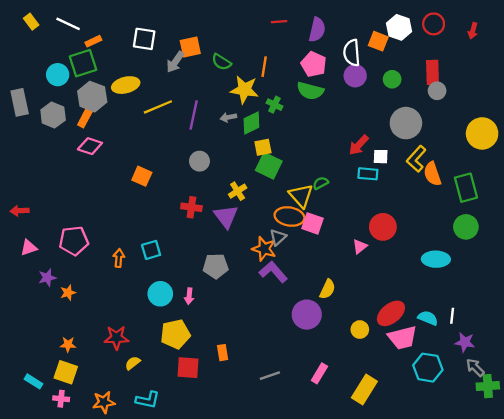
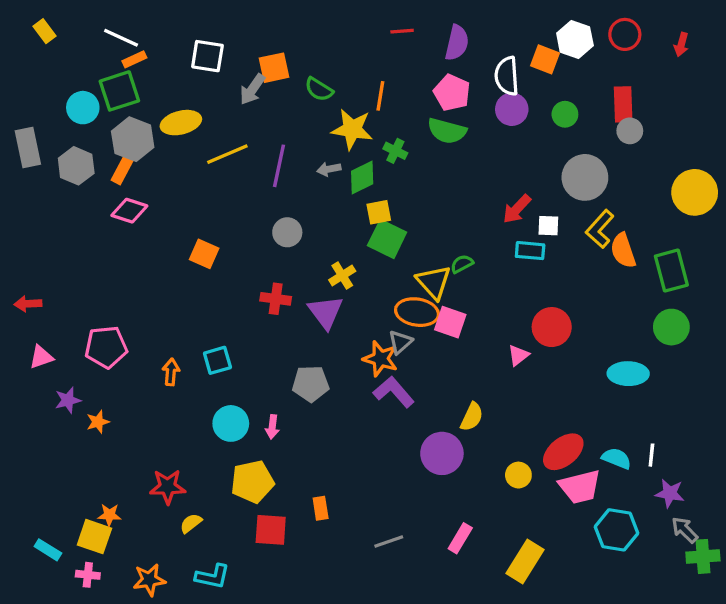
white line: (68, 24) -> (121, 38), moved
orange star: (68, 345) -> (109, 515), moved

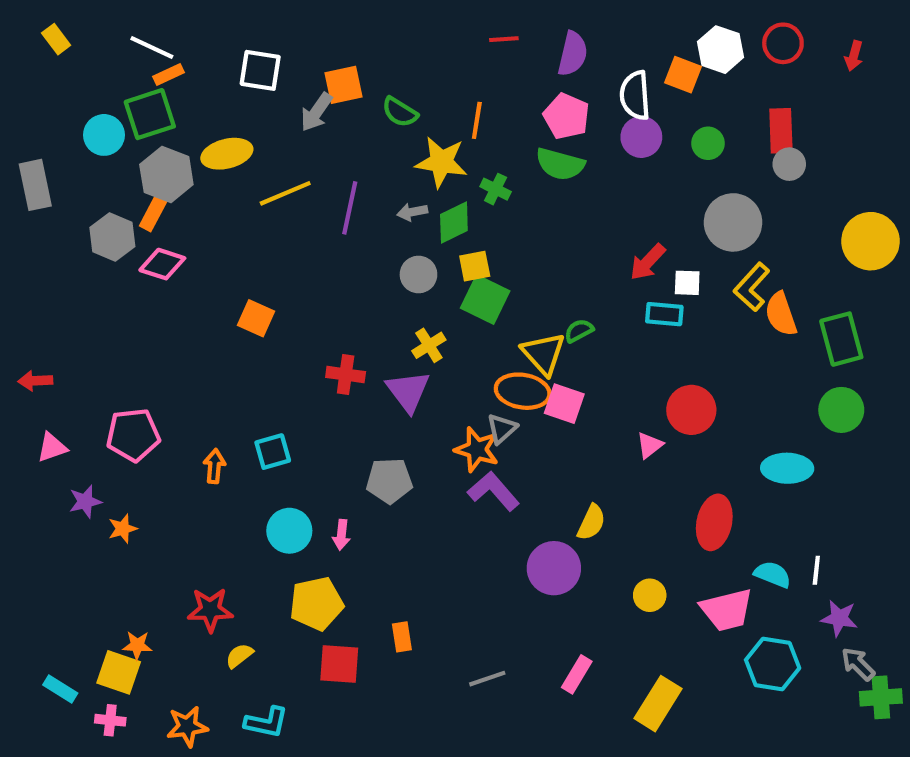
gray hexagon: (76, 166) -> (112, 237), moved
gray circle: (287, 232) -> (418, 275), moved
red ellipse: (563, 452) -> (714, 522), moved, turned -39

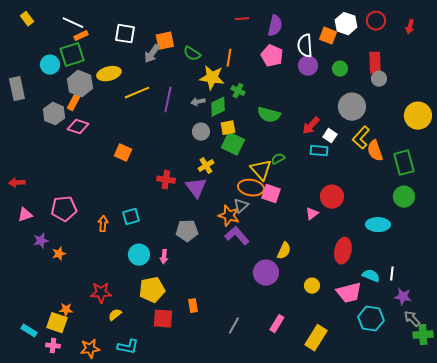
green semicircle: (560, 164) -> (269, 115), moved
white square: (687, 283) -> (330, 136), turned 32
gray line: (487, 679) -> (234, 326), turned -42

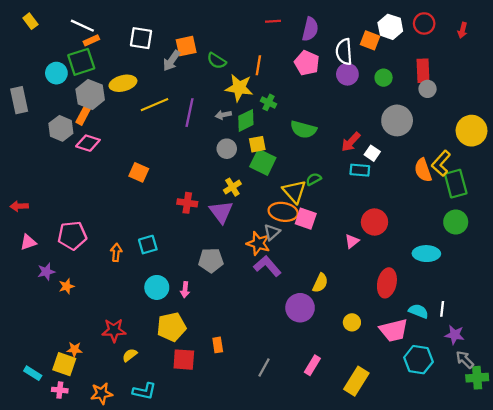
yellow L-shape: (361, 138) -> (441, 163), moved

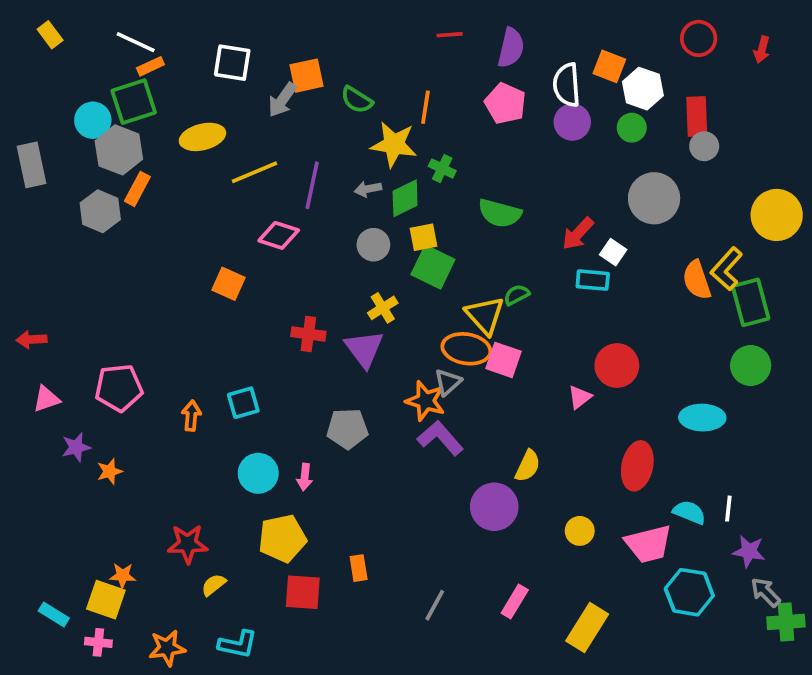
white hexagon: (390, 27) -> (643, 89), moved
gray hexagon: (90, 95) -> (119, 150), moved
pink diamond: (88, 143) -> (279, 235), moved

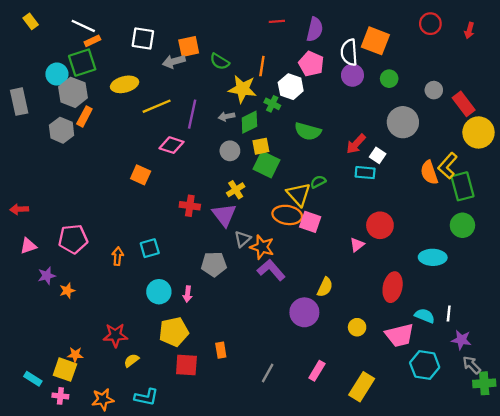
orange square: (609, 66) -> (375, 41), size x1.4
white hexagon: (643, 89) -> (291, 87), moved
gray arrow: (282, 100) -> (174, 61), turned 40
red rectangle: (697, 116) -> (464, 104), moved, turned -35
gray triangle: (448, 382) -> (243, 239), moved

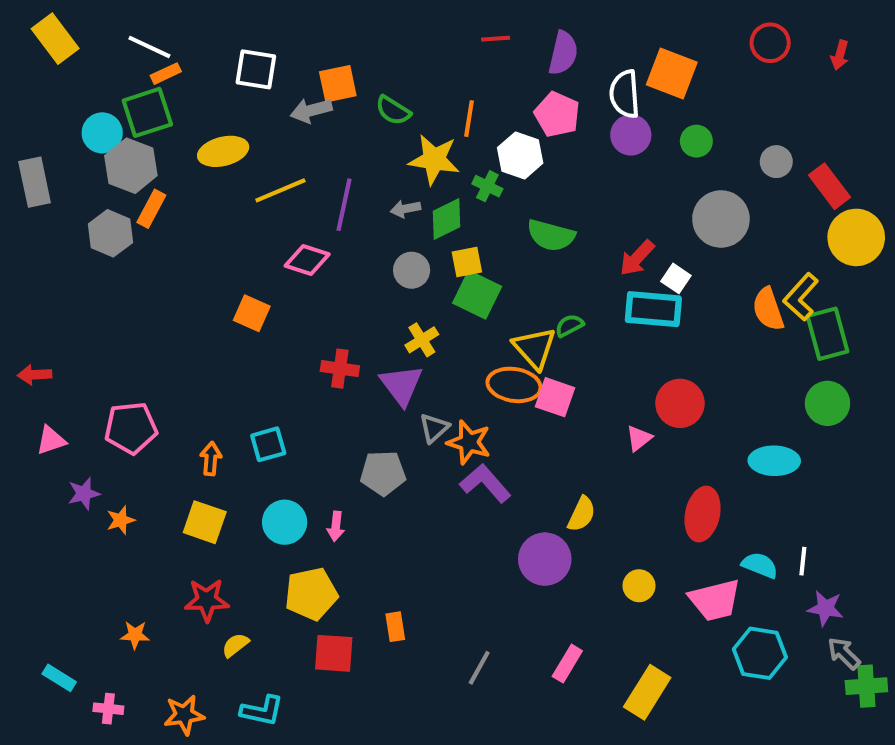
yellow rectangle: (31, 21) -> (55, 39), size x1.6
cyan rectangle: (365, 173) -> (653, 309), size x1.5
yellow square: (65, 370) -> (205, 522), moved

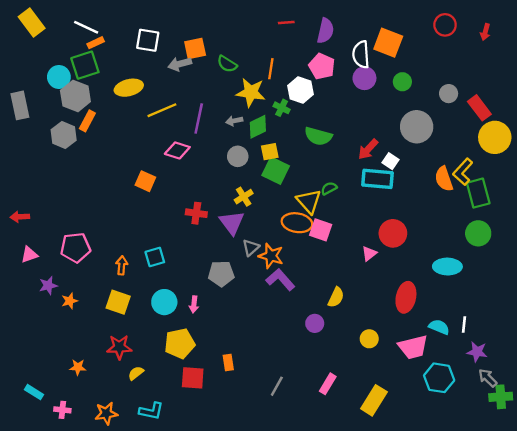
purple circle: (545, 559) -> (315, 323), size x0.6

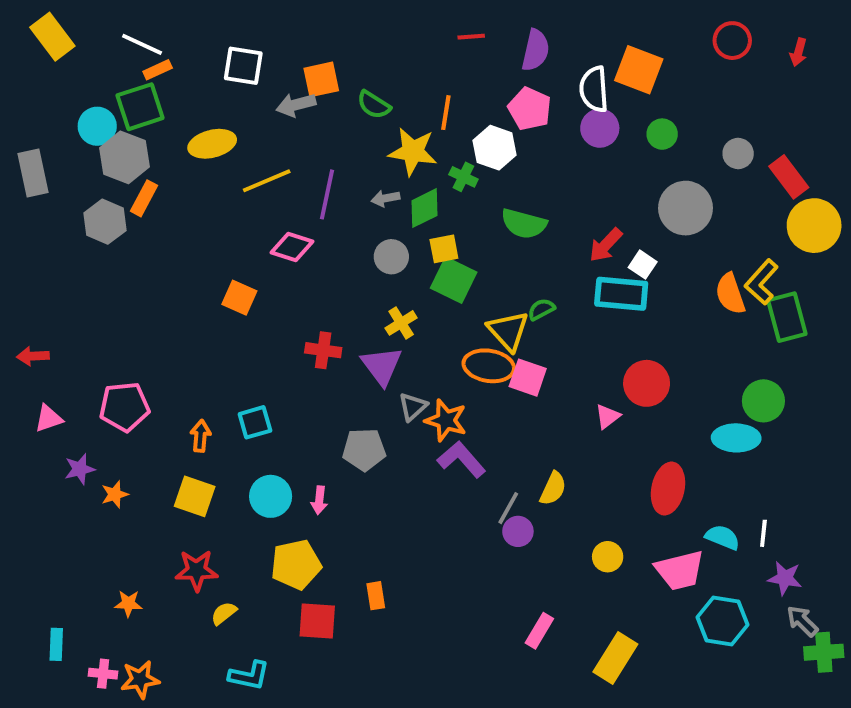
green circle: (478, 233) -> (763, 401), moved
gray line: (277, 386) -> (508, 508), moved
cyan rectangle: (34, 392) -> (56, 644), turned 60
orange star: (106, 413) -> (140, 679), moved

